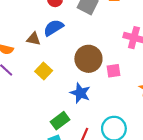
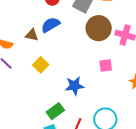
brown circle: (88, 59) -> (99, 28), moved
blue star: (80, 93) -> (75, 86), turned -30

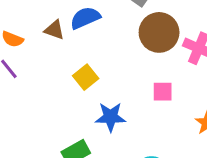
yellow square: (41, 65) -> (86, 77), moved

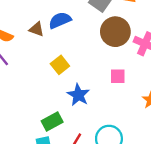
blue star: (110, 117) -> (78, 95), turned 30

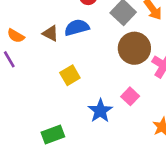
pink square: (118, 76) -> (130, 96), turned 35
blue star: (78, 95) -> (100, 111), moved

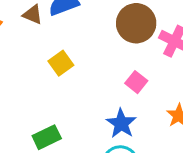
blue star: (100, 111) -> (121, 123), moved

